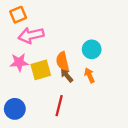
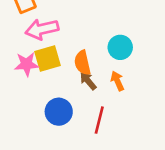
yellow square: (41, 70) -> (48, 59), moved
red line: (59, 106) -> (99, 120), moved
blue circle: (15, 109) -> (59, 112), moved

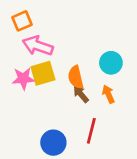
pink arrow: (42, 29) -> (38, 46), turned 32
blue circle: (59, 112) -> (53, 143), moved

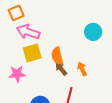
cyan circle: (111, 63) -> (93, 32), moved
pink star: (23, 78) -> (17, 74), moved

